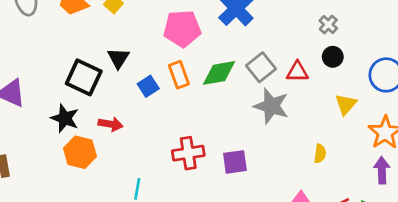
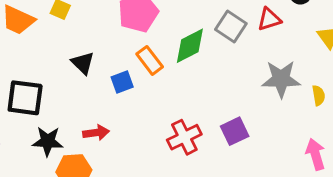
black square: (84, 77) -> (25, 98), moved
blue square: (148, 86) -> (122, 82), turned 30
gray star: (271, 106) -> (281, 79), moved

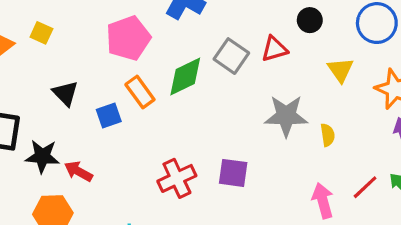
purple square: (235, 131) -> (233, 173), turned 32
red arrow: (96, 133) -> (78, 171), turned -145
black star: (48, 141) -> (42, 156), moved

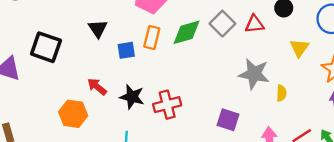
orange rectangle: (140, 92) -> (152, 37), turned 40
black star: (42, 156) -> (132, 97), moved
purple square: (233, 173) -> (228, 120), moved

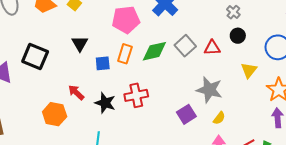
yellow semicircle: (281, 93) -> (219, 118), moved, turned 32
red cross: (167, 105) -> (136, 95), moved
purple square: (228, 120) -> (186, 114), moved, turned 36

